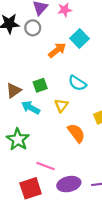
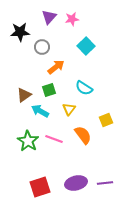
gray circle: (33, 28) -> (42, 47), moved
orange arrow: (57, 50) -> (56, 67), moved
pink line: (45, 166) -> (54, 139), moved

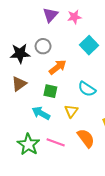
black star: (20, 32) -> (20, 54), moved
green square: (49, 90) -> (50, 91), turned 32
brown triangle: (24, 95) -> (19, 84), moved

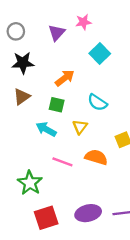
purple triangle: (50, 15) -> (57, 33), moved
gray circle: (43, 46) -> (16, 31), moved
orange semicircle: (86, 138) -> (96, 157), turned -36
green star: (28, 144) -> (30, 183), moved

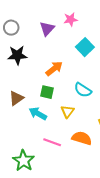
brown triangle: (22, 97) -> (16, 98), moved

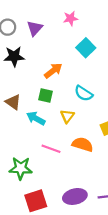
purple triangle: (47, 29) -> (35, 28), moved
brown triangle: (16, 98) -> (13, 102), turned -49
green star: (23, 161) -> (21, 168), turned -30

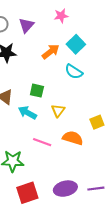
orange arrow: (53, 71) -> (51, 52), moved
cyan semicircle: (84, 93) -> (74, 72), moved

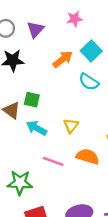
green square: (37, 91) -> (32, 100), moved

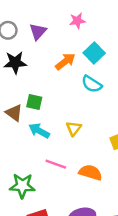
orange semicircle: (88, 157) -> (90, 173), moved

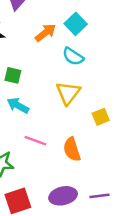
yellow triangle: (74, 128) -> (68, 93), moved, size x1.5
orange semicircle: (90, 173) -> (72, 149), turned -125

